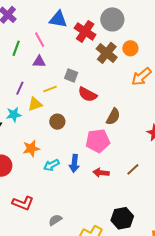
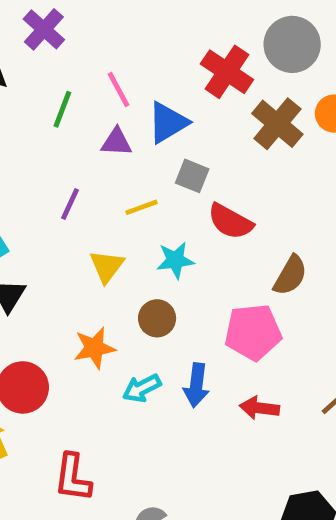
blue triangle: (58, 19) -> (168, 123), moved, turned -42
yellow triangle: (35, 104) -> (107, 266), moved, turned -35
cyan star: (14, 115) -> (175, 260), moved
brown circle: (57, 122) -> (157, 318), moved
red L-shape: (23, 203) -> (73, 478), turned 75

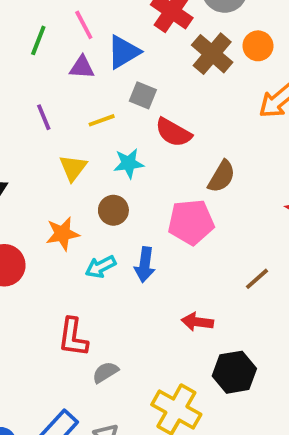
purple line: (70, 204) -> (44, 117), turned -48
red arrow: (259, 408) -> (197, 322), moved
red L-shape: (73, 478) -> (73, 337), moved

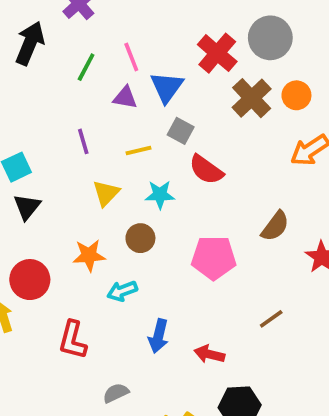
blue triangle: (124, 52) -> (167, 87), turned -30
brown semicircle: (222, 176) -> (275, 226), moved
blue arrow: (145, 265) -> (158, 336), moved
red L-shape: (73, 337) -> (73, 340), moved

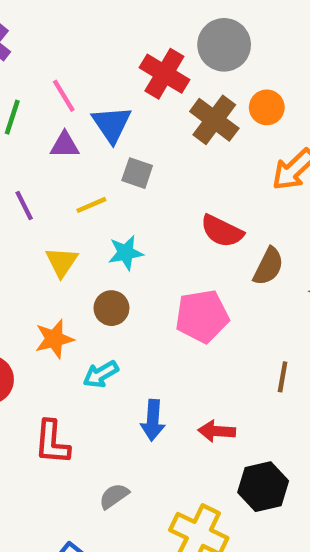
red semicircle: (206, 170) -> (222, 231), moved
brown line: (271, 319) -> (283, 377), turned -35

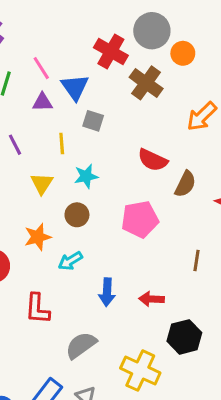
orange circle: (267, 107) -> (183, 53), moved
yellow line: (91, 205) -> (62, 143), turned -70
gray semicircle: (114, 496) -> (81, 345), size x1.5

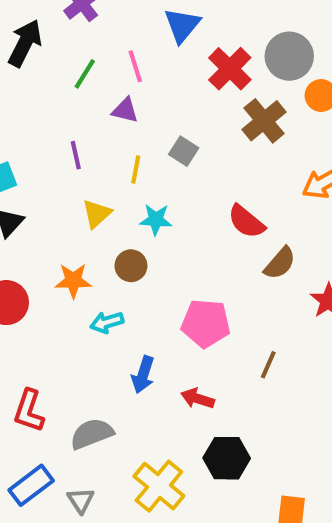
blue triangle: (75, 87) -> (182, 25), moved
pink pentagon: (140, 219) -> (206, 323), moved
red L-shape: (37, 309) -> (29, 411), moved

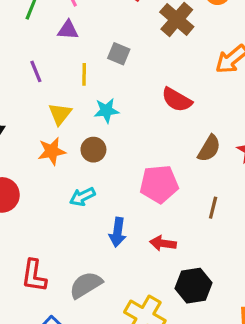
brown semicircle: (280, 263) -> (209, 148), moved
orange star: (73, 281) -> (52, 151), moved

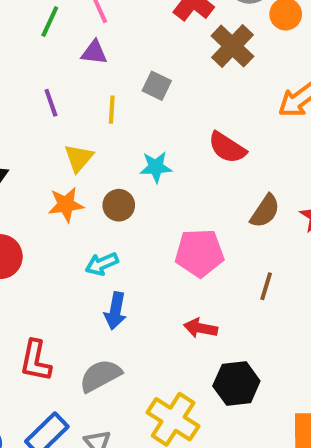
cyan star: (106, 111) -> (156, 167), moved
blue arrow: (118, 232) -> (115, 311), moved

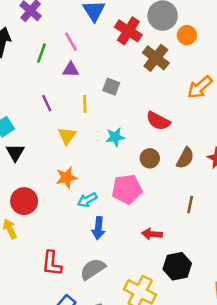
orange star: (66, 205) -> (67, 178), moved
brown circle: (119, 205) -> (150, 158), moved
pink pentagon: (199, 253) -> (127, 189), moved

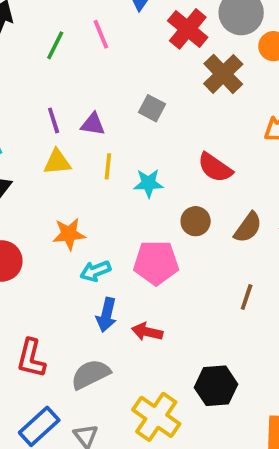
purple triangle: (71, 70) -> (93, 124), moved
yellow line: (85, 104) -> (108, 166), moved
yellow triangle: (67, 136) -> (57, 162), moved, turned 42
red arrow: (152, 234) -> (147, 332), moved

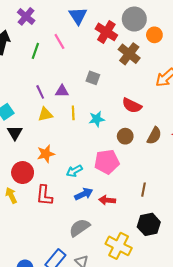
orange star: (69, 234) -> (46, 154), moved
brown line: (247, 297) -> (144, 190), moved
blue arrow: (106, 315) -> (84, 194), turned -120
red L-shape: (31, 358) -> (44, 195), moved

